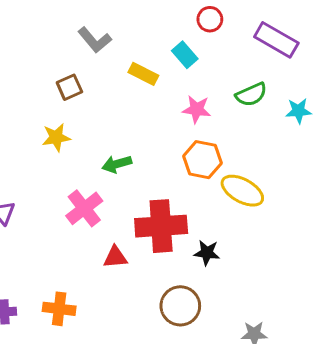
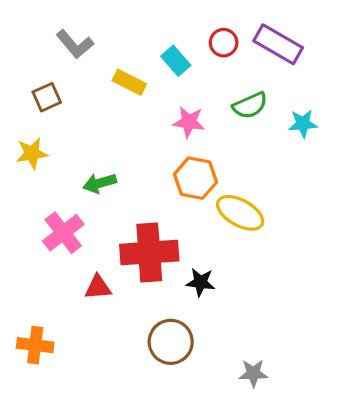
red circle: (210, 19) -> (224, 43), moved

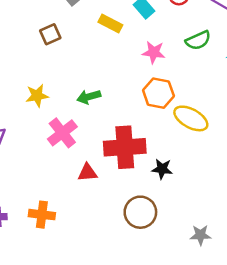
yellow star: (32, 153) -> (37, 96), moved

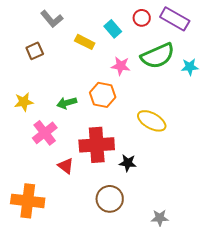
green semicircle: (198, 40) -> (158, 56), size x1.6
orange hexagon: (158, 93) -> (103, 95), moved
red triangle: (88, 173) -> (66, 166), turned 42
orange cross: (42, 215) -> (28, 201), size x1.5

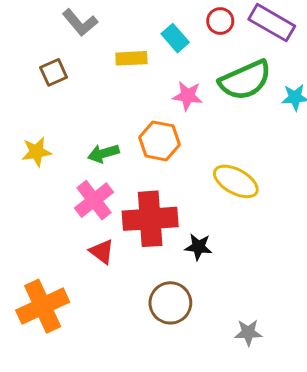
yellow rectangle: (85, 42) -> (131, 58), turned -30
pink cross: (45, 133) -> (94, 200), moved
orange cross: (28, 201) -> (43, 306), turned -32

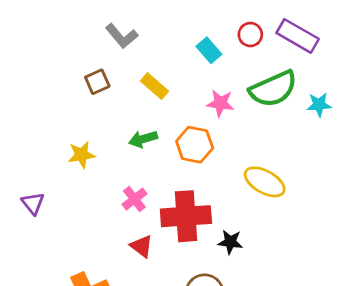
yellow rectangle: (131, 58) -> (154, 86), moved, turned 44
green arrow: (103, 153) -> (143, 139), moved
pink cross: (94, 200) -> (134, 199), size x0.7

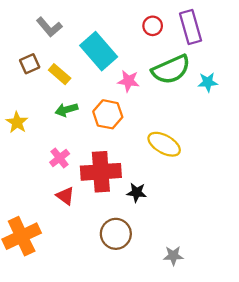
purple rectangle: (298, 36) -> (191, 27), turned 44
cyan rectangle: (209, 50) -> (99, 51), moved, size x1.8
yellow rectangle: (154, 86) -> (60, 74), moved
yellow star: (82, 155) -> (17, 122), turned -30

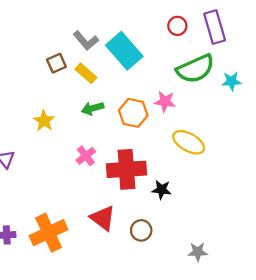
gray L-shape: (49, 27) -> (86, 41), moved
pink star: (128, 81) -> (165, 102), moved
red triangle: (65, 196) -> (103, 218), moved, size x1.4
brown circle: (116, 234) -> (141, 230), size x0.7

